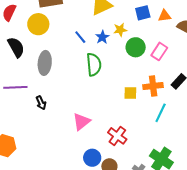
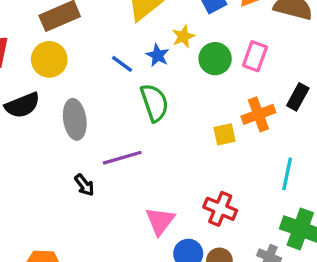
black semicircle: (16, 47) -> (22, 105), turned 110
purple line: (15, 87) -> (122, 158), moved
cyan line: (161, 113) -> (287, 174), moved
pink triangle: (81, 122) -> (160, 221), moved

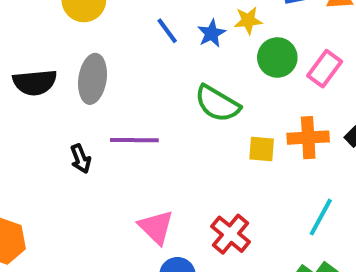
green semicircle: (154, 103) -> (217, 104), moved, turned 123
black semicircle: (22, 105) -> (35, 82), moved
pink triangle: (160, 221) -> (156, 227), turned -40

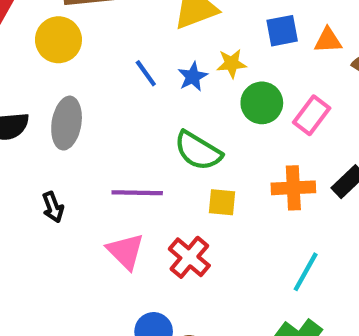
purple line: (134, 140) -> (137, 193), moved
yellow square: (262, 149) -> (222, 202), moved
pink triangle: (156, 227) -> (126, 251), moved
red cross: (231, 234) -> (189, 257), moved

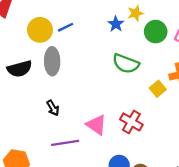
yellow circle: (58, 40) -> (40, 30), moved
blue line: (146, 73) -> (66, 27), moved, turned -70
purple line: (137, 193) -> (65, 143), moved
yellow square: (222, 202) -> (158, 89), moved, turned -35

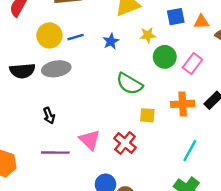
blue star: (116, 24) -> (111, 41), moved
gray ellipse: (52, 61) -> (56, 69), turned 72
yellow square: (158, 89) -> (147, 115), moved, turned 35

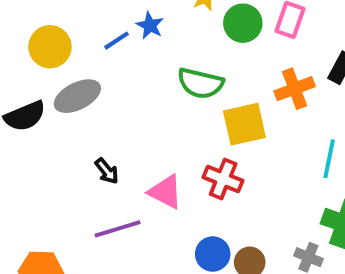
blue line: (76, 37) -> (116, 41), moved
yellow square: (147, 115) -> (244, 124), size x1.6
black arrow: (49, 116) -> (107, 171), moved

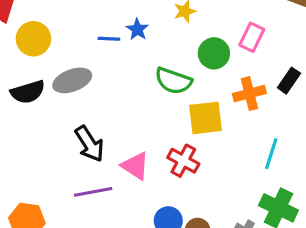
green circle: (243, 23) -> (214, 53), moved
blue line: (116, 41) -> (109, 39), turned 30
yellow circle: (50, 47) -> (33, 39), moved
black arrow: (107, 171) -> (89, 144), size x1.6

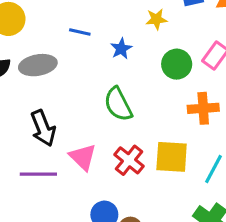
blue star: (137, 29) -> (121, 49), moved
green semicircle: (173, 81) -> (118, 104), moved, turned 33
yellow square: (205, 118) -> (172, 157), moved

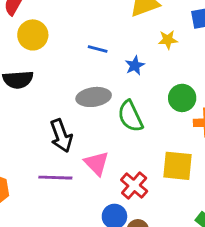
green circle: (177, 64) -> (182, 98), moved
gray ellipse: (38, 65) -> (94, 97), moved
red cross: (129, 160) -> (134, 185), moved

